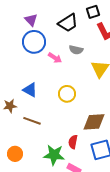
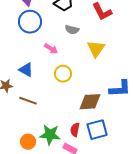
pink arrow: (55, 58) -> (51, 49), moved
red semicircle: (73, 142) -> (75, 130), moved
orange circle: (15, 154) -> (28, 142), moved

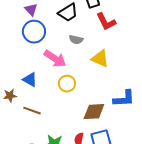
pink arrow: (51, 49) -> (55, 59), size x1.6
yellow triangle: (96, 49) -> (100, 59), turned -42

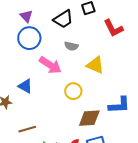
red L-shape: (106, 22) -> (113, 28), moved
yellow circle: (67, 84) -> (73, 91), moved
brown line: (32, 111) -> (27, 129), moved, turned -36

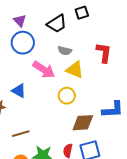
red L-shape: (113, 28) -> (104, 53), moved, turned -145
yellow triangle: (95, 65) -> (75, 70), moved

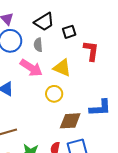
black square: (82, 13) -> (69, 32), moved
gray semicircle: (65, 51) -> (38, 45), moved, turned 72

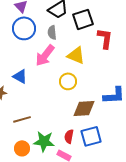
black square: (69, 32) -> (83, 19), size x1.5
pink arrow: (31, 68) -> (45, 55), turned 95

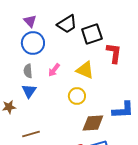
gray semicircle: (52, 32) -> (28, 71), moved
pink arrow: (45, 55) -> (54, 70), size x0.6
blue triangle: (20, 76) -> (29, 91), turned 35

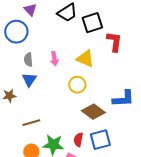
blue circle: (33, 43) -> (16, 32), moved
pink arrow: (54, 70) -> (54, 59), turned -48
brown diamond: (93, 123) -> (93, 112), turned 40

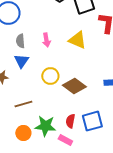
yellow circle: (77, 85) -> (50, 76), moved
brown diamond: (93, 112) -> (74, 86), moved

